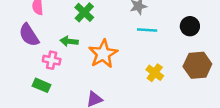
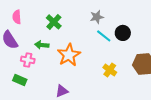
black circle: (190, 26) -> (123, 33), moved
cyan line: (147, 30) -> (104, 36), turned 35

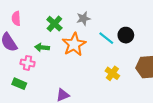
gray star: (97, 17) -> (83, 18), moved
orange star: (69, 55) -> (74, 44), moved

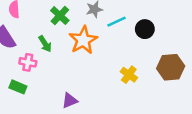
cyan line: (106, 38) -> (117, 22), moved, turned -63
green arrow: (42, 47) -> (45, 44), turned -128

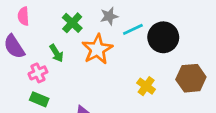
black circle: (145, 29) -> (163, 37), size x1.5
pink cross: (28, 62) -> (38, 73), turned -35
green rectangle: (18, 87) -> (39, 99), moved

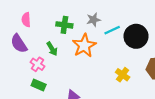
green cross: (72, 23) -> (64, 25), turned -35
pink cross: (38, 73) -> (38, 64), turned -32

